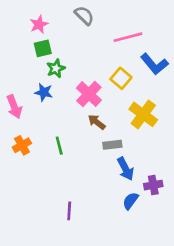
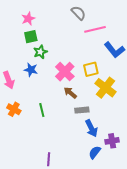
gray semicircle: (84, 15) -> (78, 13), moved
yellow square: (121, 78) -> (91, 69), moved, turned 35
orange cross: (22, 145) -> (14, 109), turned -32

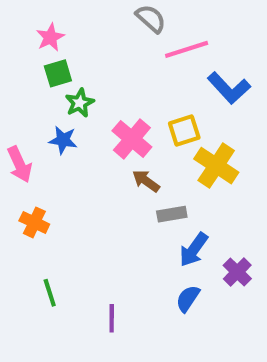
green line: (42, 110) -> (50, 293), moved
blue arrow: (91, 128) -> (194, 250), turned 66
purple cross: (112, 141) -> (237, 272), turned -32
blue semicircle: (95, 152) -> (188, 299), moved

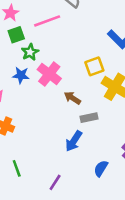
pink line: (187, 49) -> (47, 21), moved
pink cross: (132, 139) -> (49, 74), moved
blue arrow: (194, 250) -> (74, 141), moved
purple line: (112, 318) -> (55, 182), turned 35

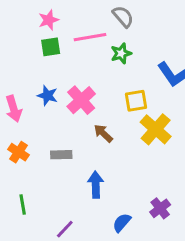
green star: (30, 52) -> (121, 53), moved
gray rectangle: (89, 118) -> (61, 155), moved
blue arrow: (74, 141) -> (96, 185), turned 135

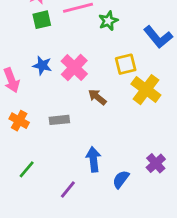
blue arrow: (96, 185) -> (93, 159), moved
green line: (23, 204) -> (27, 169), turned 54

